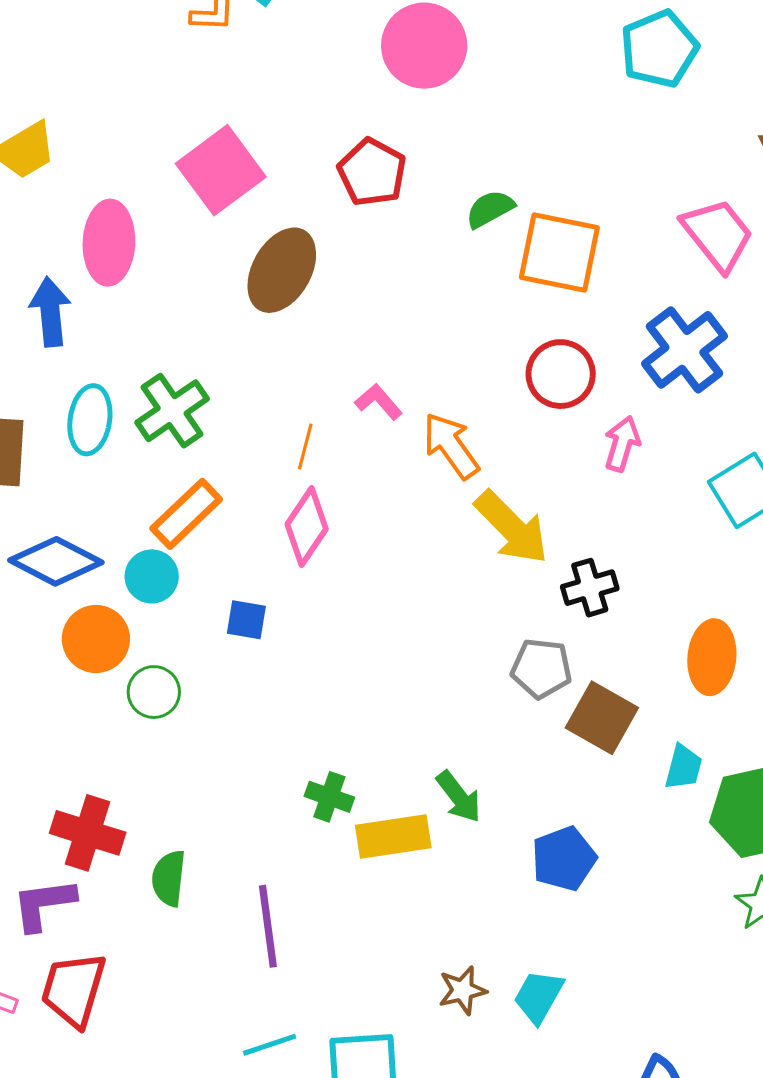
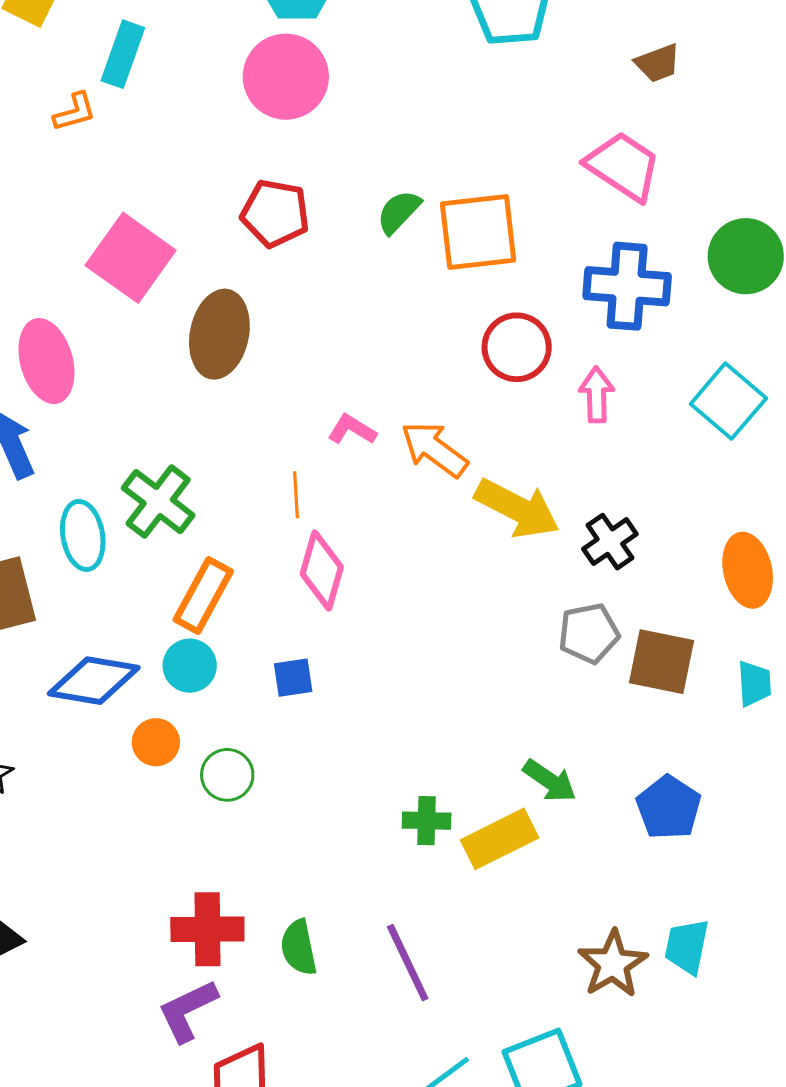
blue cross: (684, 350) -> (627, 286), turned -30
orange circle: (96, 639) -> (156, 742), size x0.7
brown star: (463, 990) -> (613, 964), size x1.4

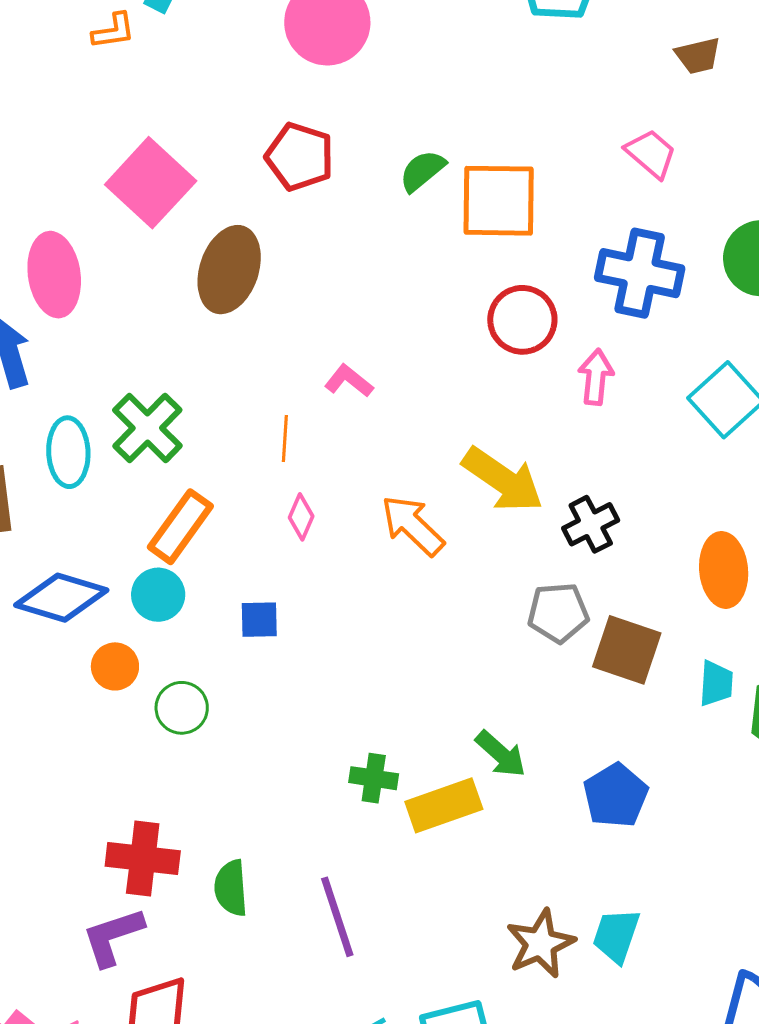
pink trapezoid: (623, 166) -> (651, 154), size x0.7
orange arrow: (434, 449) -> (413, 525), moved
pink diamond: (322, 570) -> (301, 517), size x0.6

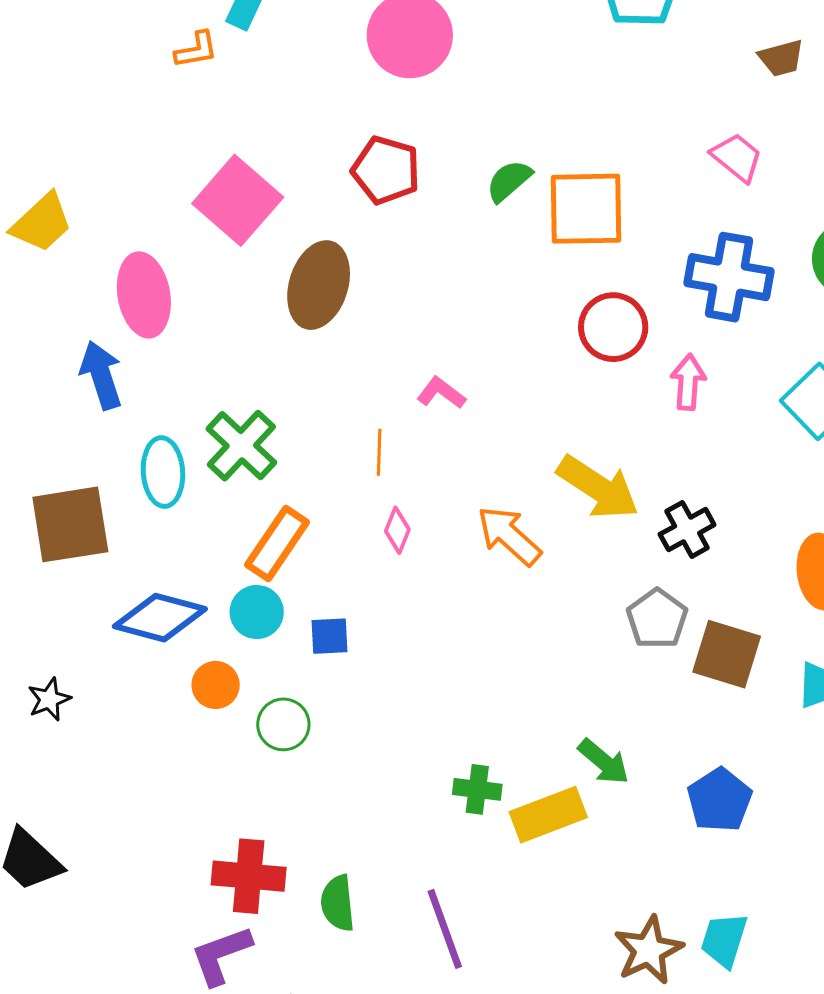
gray pentagon: (558, 613) -> (657, 619), turned -30
blue square: (259, 620) -> (330, 636), moved

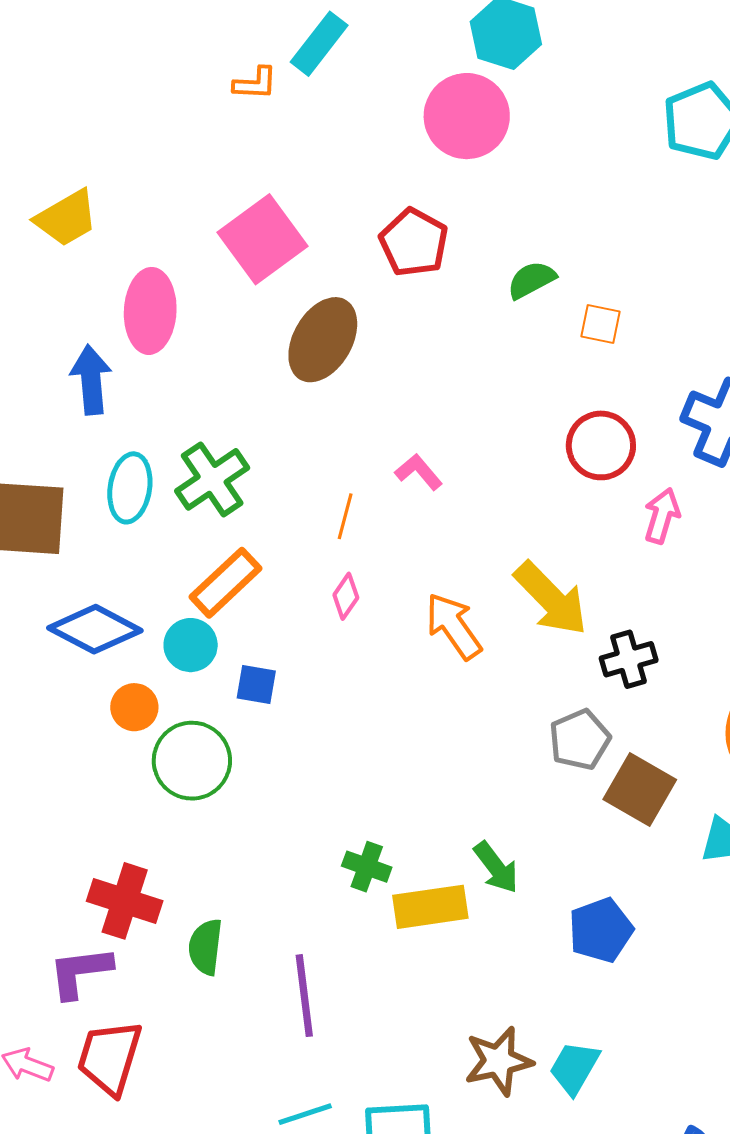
orange square: (586, 209) -> (600, 324), size x0.5
green circle: (283, 724) -> (192, 761), size x1.5

